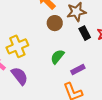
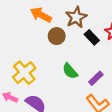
green semicircle: (57, 57) -> (70, 71), turned -63

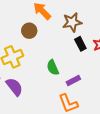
brown circle: (57, 36) -> (29, 31), moved

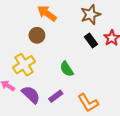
brown star: (72, 22) -> (91, 15), moved
purple rectangle: (73, 81) -> (56, 96), moved

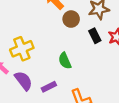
brown circle: (37, 35) -> (71, 19), moved

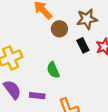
purple rectangle: (49, 87) -> (37, 96), turned 32

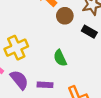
black rectangle: (83, 45) -> (89, 32), turned -32

